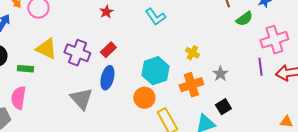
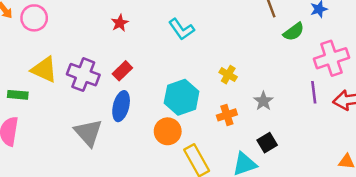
orange cross: (191, 85) -> (227, 115), size x0.7

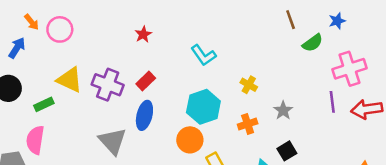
cyan L-shape: (182, 29) -> (203, 55), moved
green rectangle: (18, 95) -> (44, 104), turned -30

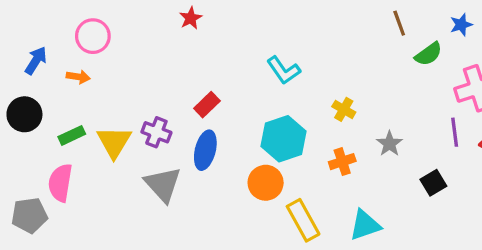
orange arrow: (32, 22) -> (78, 77), moved, turned -42
red star: (143, 34) -> (191, 18), moved
yellow triangle: (70, 80) -> (114, 142), moved, turned 36
purple cross: (108, 85) -> (156, 132), moved, size x0.7
black square: (287, 151) -> (433, 183), moved

